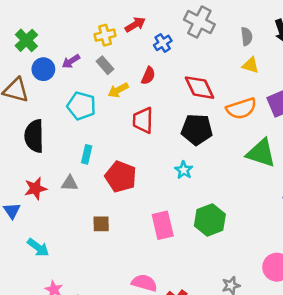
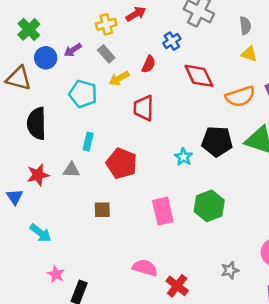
blue cross: (163, 43) -> (172, 41), moved
black pentagon: (197, 129) -> (217, 142), moved

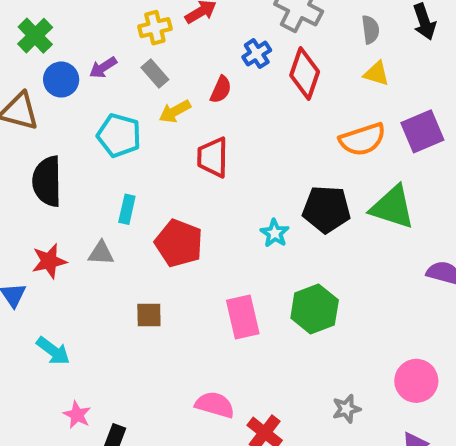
red diamond: (199, 76) -> (305, 74), moved, turned 44

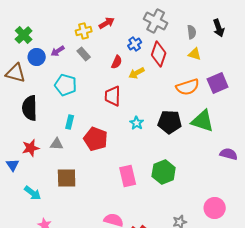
yellow arrow: (175, 111) -> (137, 73), moved
cyan star: (275, 233) -> (137, 123), moved
brown square: (149, 315) -> (67, 178), moved, size x1.5

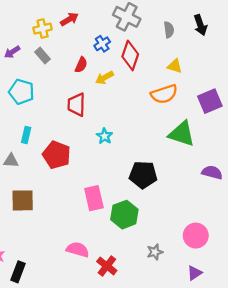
yellow triangle: (195, 54) -> (175, 66), moved
purple square: (218, 83) -> (210, 101), moved
black pentagon: (170, 122) -> (143, 175), moved
green hexagon: (164, 172) -> (124, 215), moved

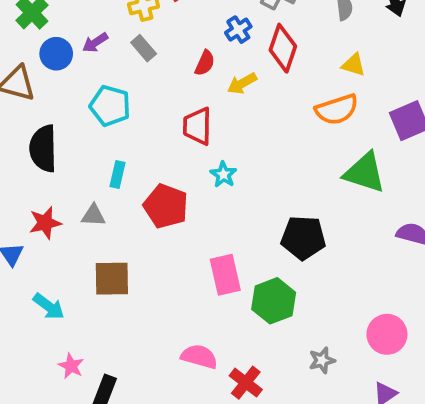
cyan star: (105, 136) -> (223, 174), moved

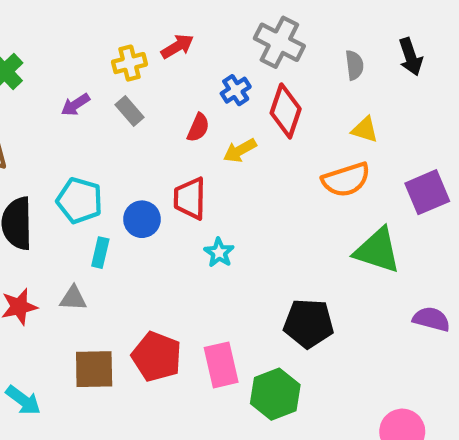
blue circle: (56, 54) -> (142, 219), moved
cyan pentagon: (110, 106) -> (80, 200), moved
red pentagon: (166, 206) -> (157, 357), moved

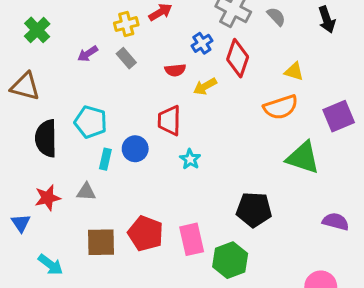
gray semicircle: (354, 65) -> (276, 17), moved, turned -36
red semicircle: (198, 128) -> (175, 70), turned 60
blue circle: (142, 219) -> (135, 149), moved
purple semicircle: (431, 319) -> (336, 222), moved

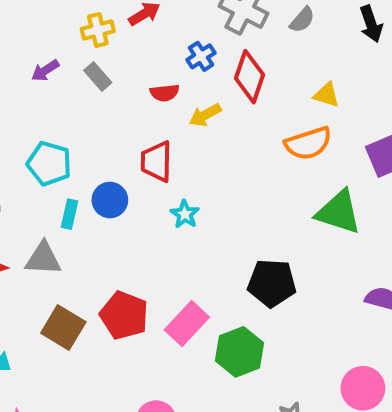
gray semicircle: (276, 17) -> (302, 20), turned 84
gray triangle: (86, 192) -> (43, 259), size x1.4
pink rectangle: (192, 239) -> (187, 323), turned 56
brown square: (101, 242) -> (63, 328), turned 32

